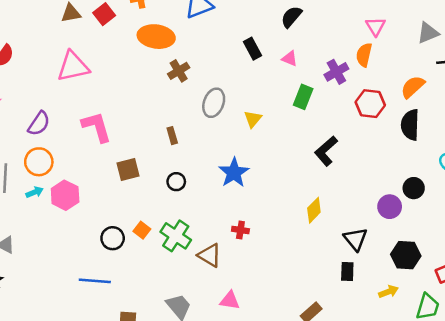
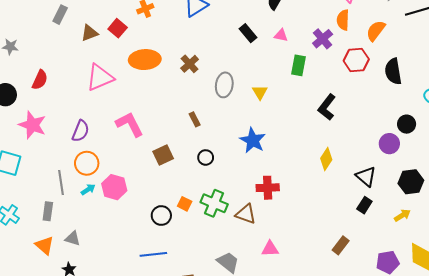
orange ellipse: (156, 37) -> (145, 60), moved
orange semicircle: (413, 87) -> (376, 31), moved
red cross: (240, 230) -> (268, 188), size x1.5
black rectangle: (347, 272) -> (364, 205), turned 42

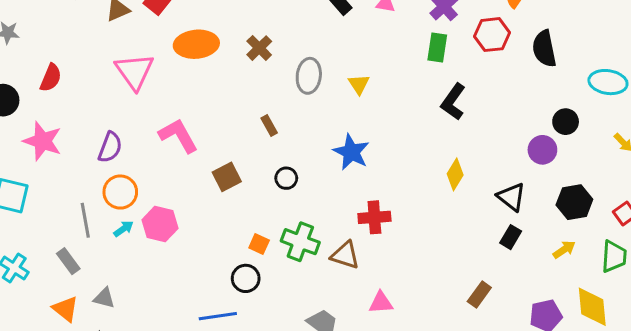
green rectangle: (299, 65) -> (437, 47), moved
pink triangle: (100, 77) -> (135, 71), turned -40
gray rectangle: (48, 211) -> (68, 261), turned -42
black circle: (161, 216) -> (246, 278), moved

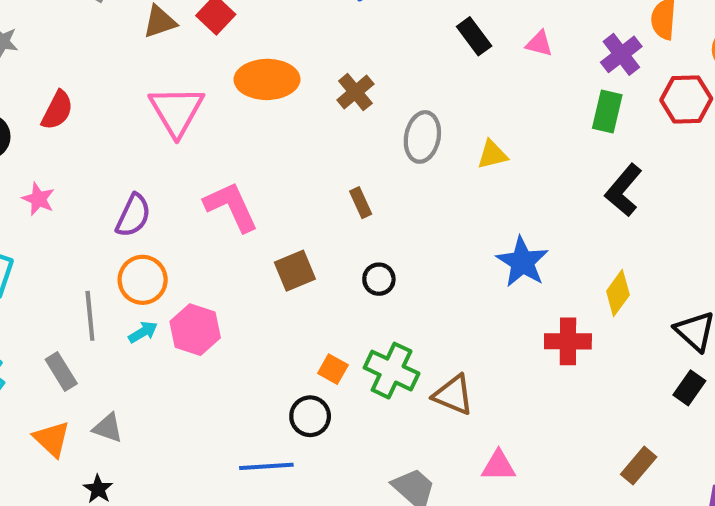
yellow triangle: (359, 84) -> (492, 155), turned 45
pink star: (42, 141) -> (38, 199), size x0.6
blue star: (351, 152) -> (522, 262), moved
red cross: (374, 217) -> (568, 341), moved

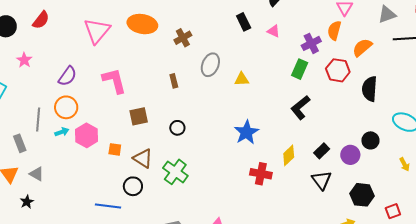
brown rectangle: (361, 203) -> (174, 81), moved
orange square: (333, 369) -> (115, 149), moved, turned -32
black rectangle: (689, 388) -> (322, 151), moved
brown triangle: (453, 395) -> (143, 158), moved

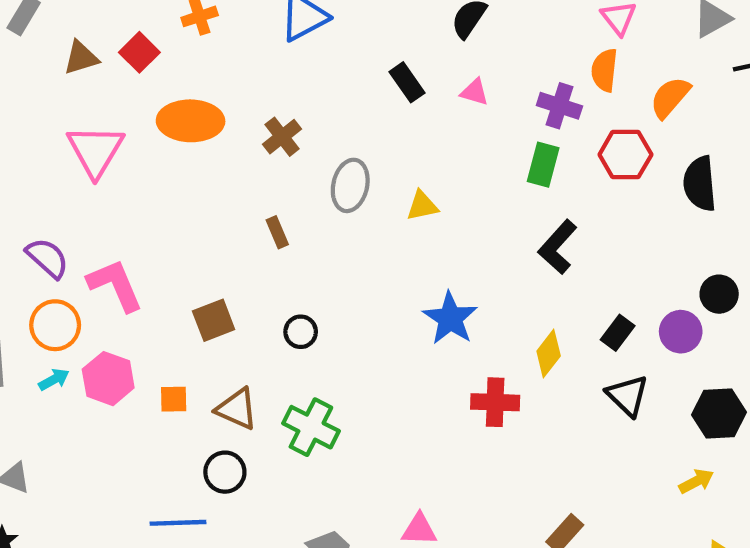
purple cross: (311, 43) -> (559, 106), turned -36
purple semicircle: (67, 76) -> (47, 258), turned -75
pink L-shape: (114, 81) -> (115, 285), moved

